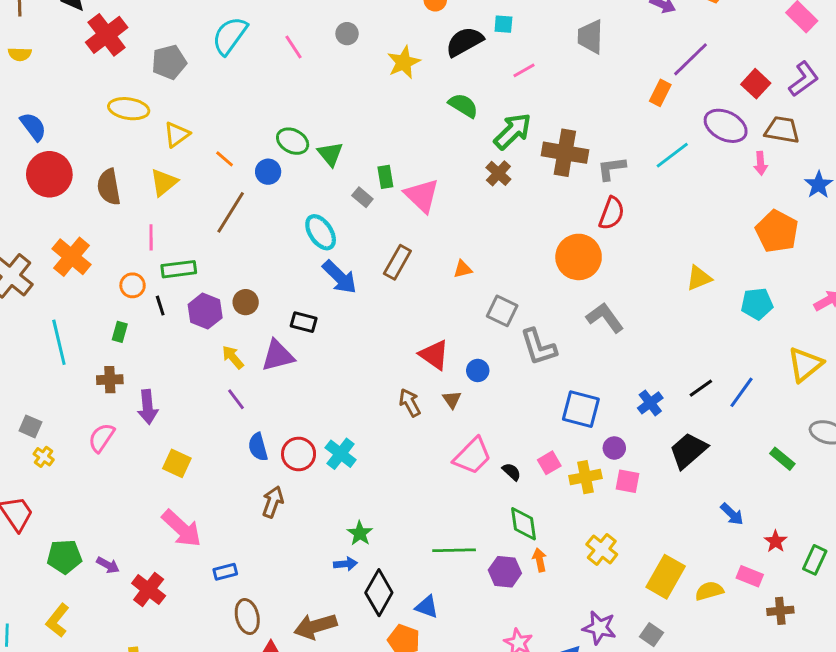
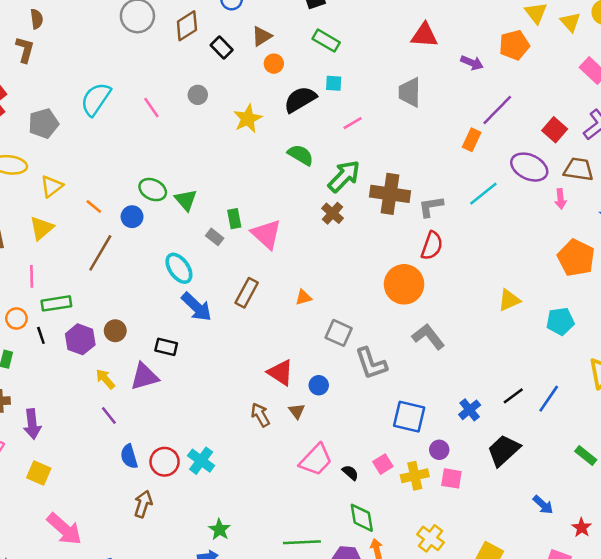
yellow square: (177, 463) -> (39, 473), moved

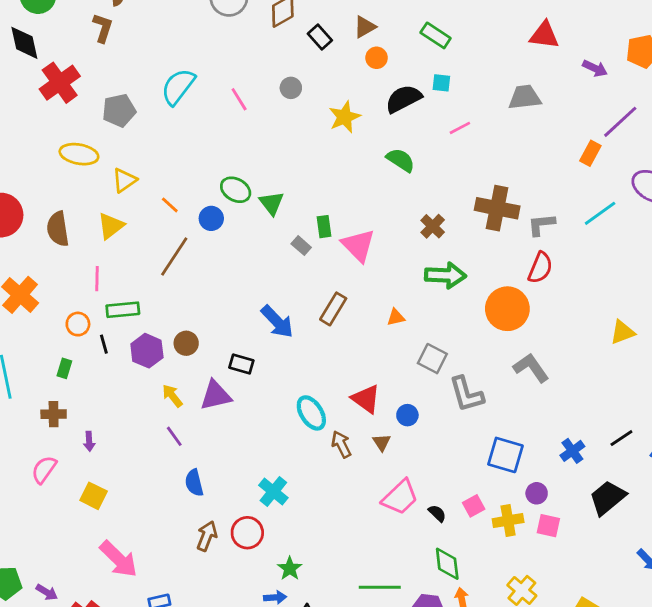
gray trapezoid: (410, 92) -> (525, 97), turned 80
green arrow: (344, 176) -> (445, 275), moved, turned 45
cyan ellipse: (179, 268) -> (311, 413), moved
purple arrow: (32, 424) -> (89, 441), size x0.6
red circle: (165, 462) -> (247, 533), moved

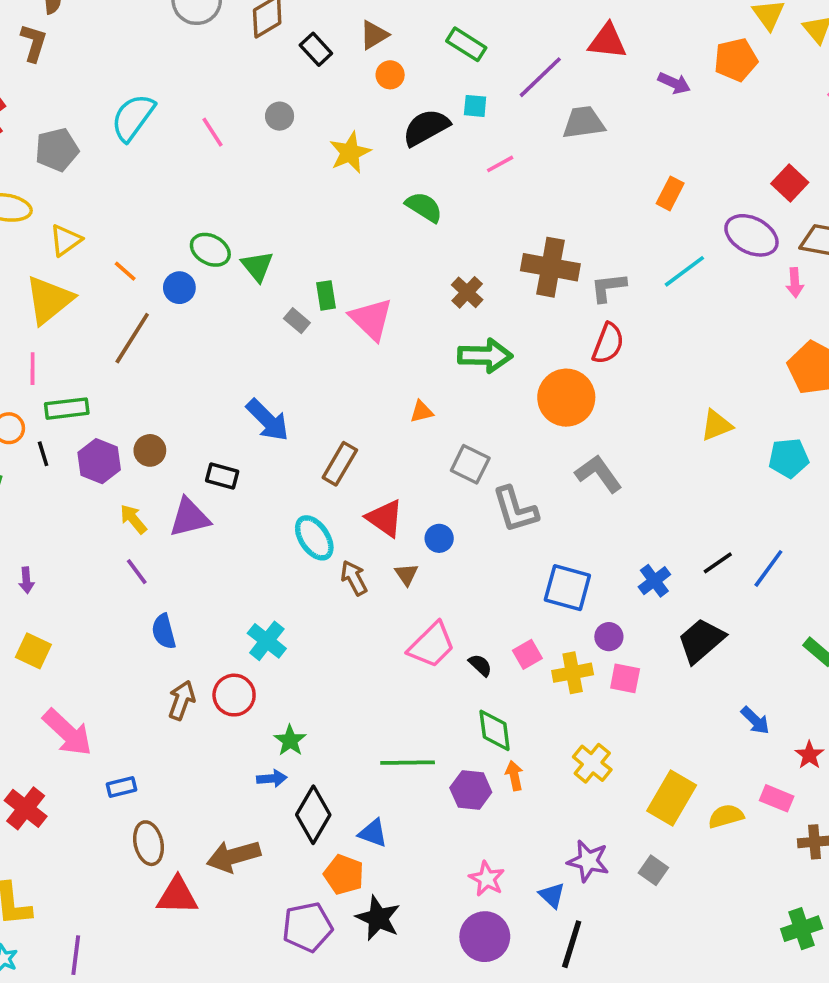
purple line: (620, 122) -> (540, 77), moved
yellow triangle: (111, 226) -> (49, 300), size x1.4
brown rectangle: (333, 309) -> (340, 464), moved

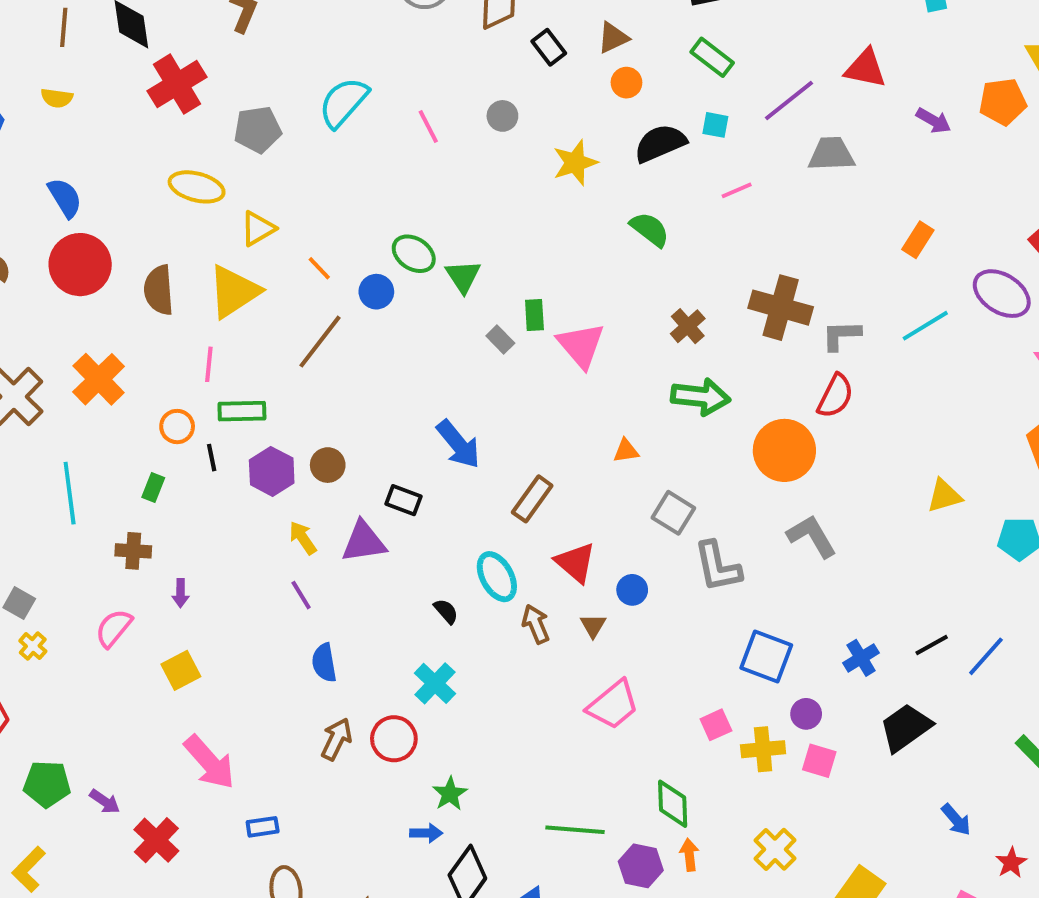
yellow square: (33, 651) -> (181, 670), turned 32
black semicircle: (480, 665) -> (446, 611), moved

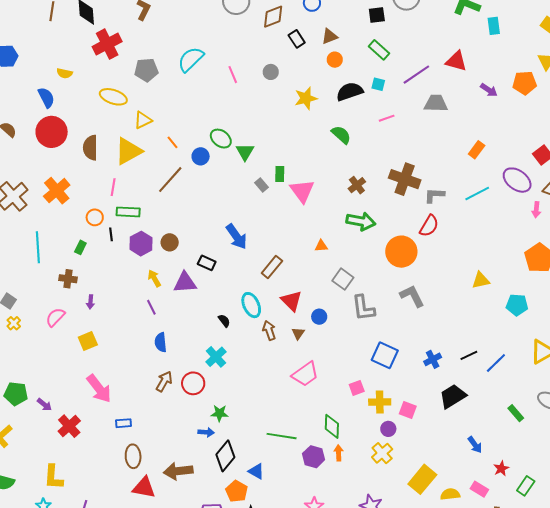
yellow semicircle: (57, 98) -> (65, 73), moved
purple circle: (806, 714) -> (388, 429), moved
green star: (450, 794) -> (220, 413), turned 30

